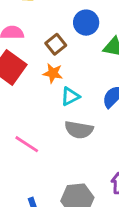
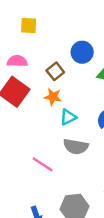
pink line: (27, 144) -> (43, 164), moved

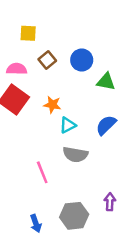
brown square: (55, 71) -> (47, 60), moved
pink line: (43, 164) -> (42, 172), turned 35

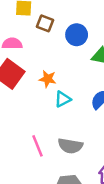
brown square: (47, 60) -> (45, 23), moved, turned -30
gray semicircle: (75, 154) -> (70, 146), moved

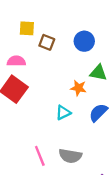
blue circle: (77, 35) -> (84, 41), moved
orange star: (48, 79) -> (78, 88), moved

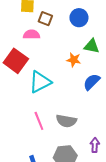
pink semicircle: (16, 61) -> (32, 35), moved
cyan triangle: (63, 113) -> (40, 82), moved, size x1.6

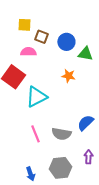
blue circle: (79, 18) -> (66, 42), moved
green triangle: (92, 46) -> (85, 54), moved
blue semicircle: (92, 82) -> (85, 123), moved

